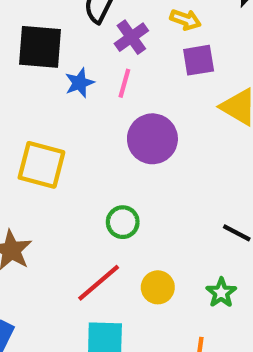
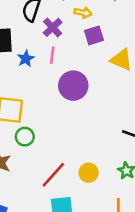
green circle: (123, 222) -> (25, 137), moved

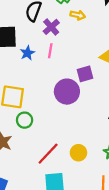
purple square: (94, 35) -> (85, 74), moved
purple circle: (73, 86) -> (67, 92), moved

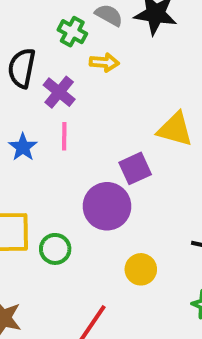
green circle: (25, 120) -> (55, 249), moved
yellow circle: (78, 153) -> (141, 269), moved

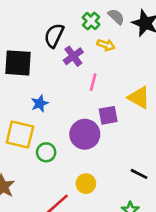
pink line: (64, 136) -> (93, 82), moved
blue star: (23, 147) -> (40, 103), moved
yellow circle: (141, 269) -> (86, 184), moved

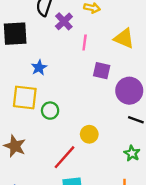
yellow triangle: (139, 97) -> (124, 38), moved
purple square: (108, 115) -> (102, 71), turned 30
purple circle: (85, 134) -> (129, 91), moved

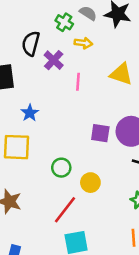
purple square: (102, 71) -> (100, 133), moved
green circle: (50, 111) -> (61, 168), moved

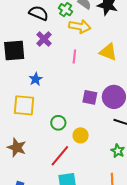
yellow arrow: (83, 43) -> (80, 26), size x1.5
black semicircle: (31, 44) -> (39, 13), moved, turned 96
purple cross: (54, 60) -> (44, 39), moved

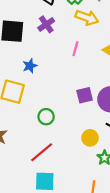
purple square: (90, 97) -> (85, 95), turned -35
yellow circle: (81, 135) -> (90, 138), moved

